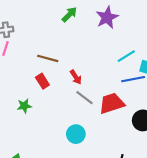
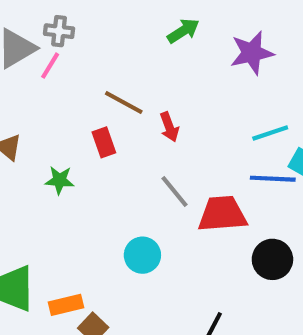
red arrow: (76, 77) -> (169, 127), moved

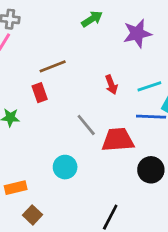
brown line: (124, 103) -> (53, 66), turned -50
red arrow: (169, 127) -> (111, 85), moved
orange rectangle: (66, 305) -> (16, 188), moved

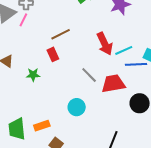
red arrow: (111, 85) -> (105, 44), size x1.6
cyan line: (149, 86) -> (124, 50), moved

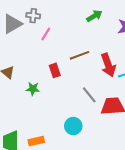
pink line: (23, 20) -> (46, 34), moved
brown line: (61, 34) -> (80, 55), moved

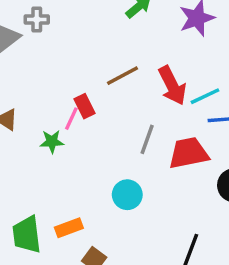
pink line: (46, 34) -> (71, 119), moved
gray line: (89, 95) -> (147, 139), turned 66

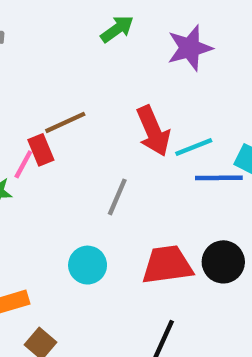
brown line: (122, 76) -> (65, 122), moved
red trapezoid: (189, 153) -> (167, 265), moved

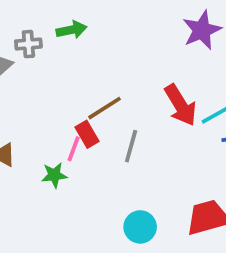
green arrow: (117, 29) -> (71, 30), moved, turned 32
gray line: (117, 197) -> (131, 146), moved

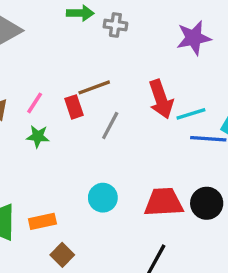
gray cross: (28, 44) -> (115, 25), moved
pink line: (74, 149) -> (35, 103), moved

